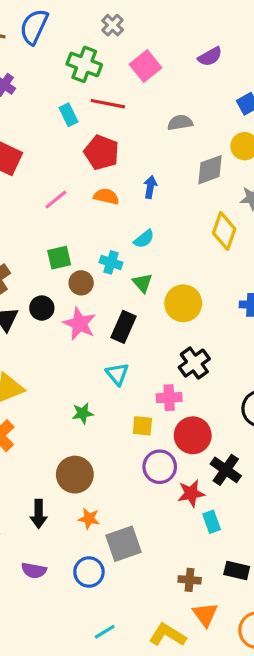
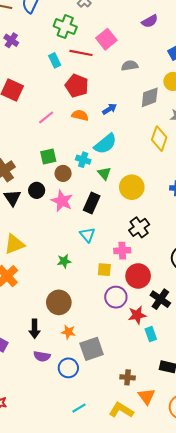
pink square: (146, 66) -> (106, 39), moved
blue arrow: (150, 187) -> (110, 109), turned 48
cyan semicircle: (144, 239) -> (105, 144), size x1.6
purple semicircle: (34, 570) -> (42, 356), moved
brown cross: (190, 580) -> (128, 377), moved

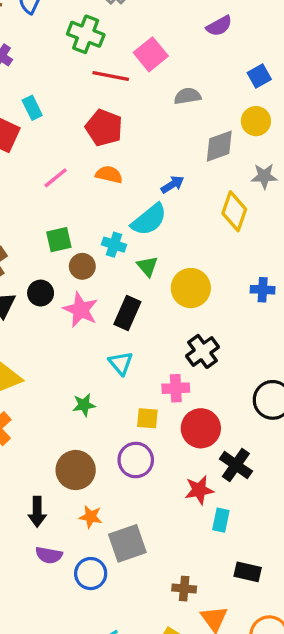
cyan rectangle: (55, 60) -> (32, 108), moved
blue arrow: (110, 109) -> (172, 185), moved
purple circle: (116, 297) -> (136, 460), moved
cyan rectangle: (151, 334) -> (221, 520), turned 32

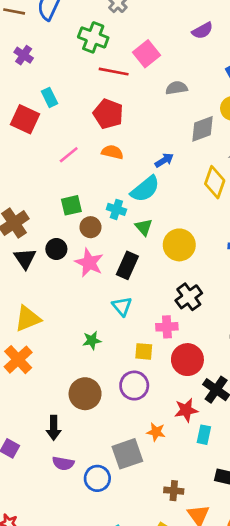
orange star: (91, 517) -> (156, 432), moved

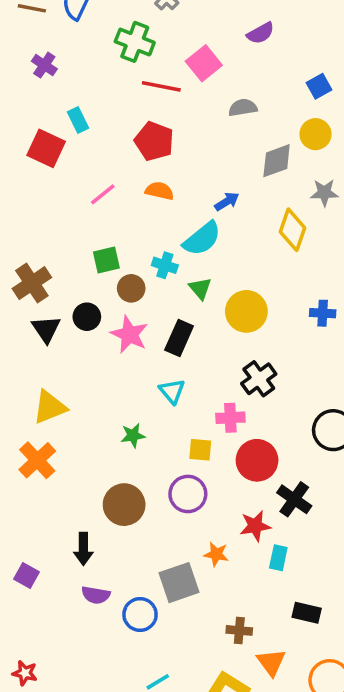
purple semicircle: (202, 31) -> (261, 33), moved

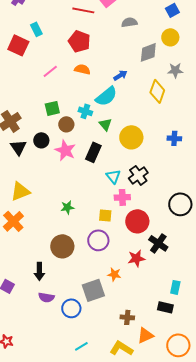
cyan triangle: (172, 391) -> (113, 176), moved
cyan rectangle: (278, 558) -> (175, 287), moved
orange triangle: (271, 662) -> (145, 335), turned 42

